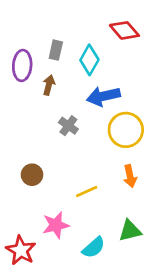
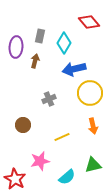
gray cross: (68, 126) -> (49, 99), moved, turned 32

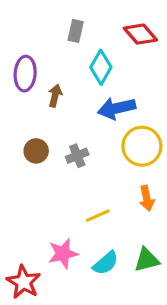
gray rectangle: (40, 36) -> (76, 31), moved
brown circle: (23, 125) -> (36, 151), moved
cyan semicircle: (67, 177) -> (106, 263), moved

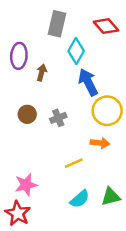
gray rectangle: (76, 31) -> (57, 24), size x1.5
blue arrow: (117, 108) -> (88, 82), turned 76
orange arrow: (147, 198) -> (100, 143), moved, turned -72
pink star: (63, 254) -> (26, 185), moved

